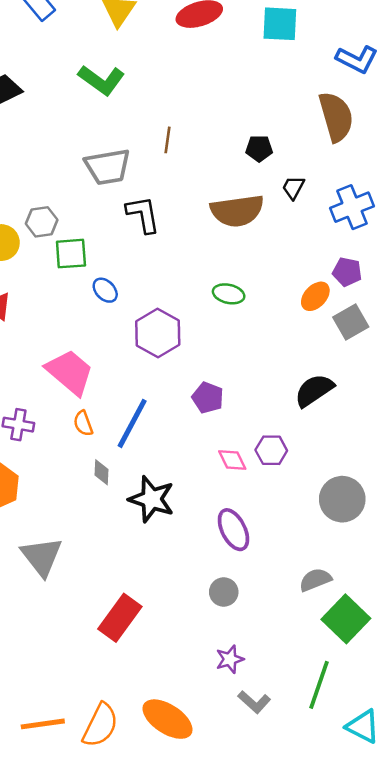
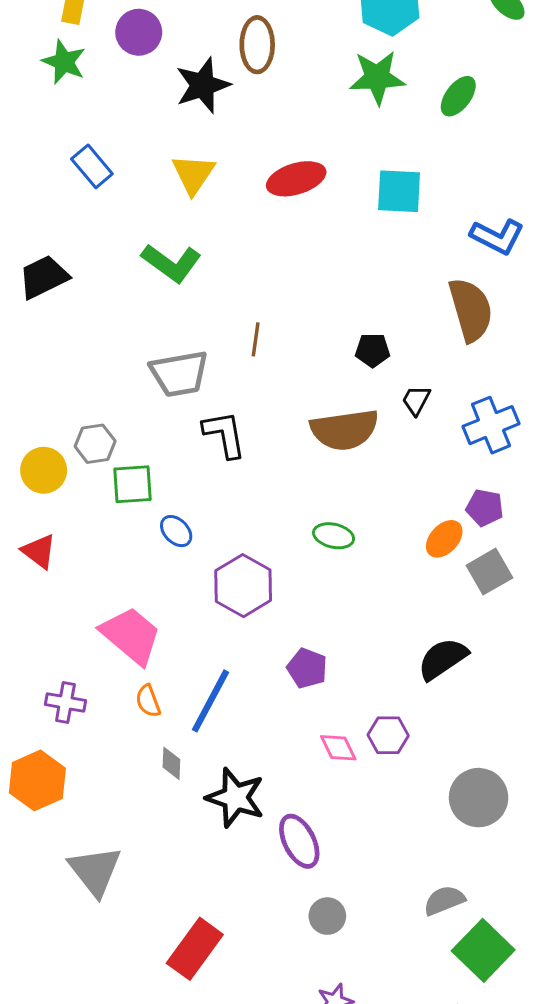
purple ellipse: (233, 530) -> (299, 841), moved

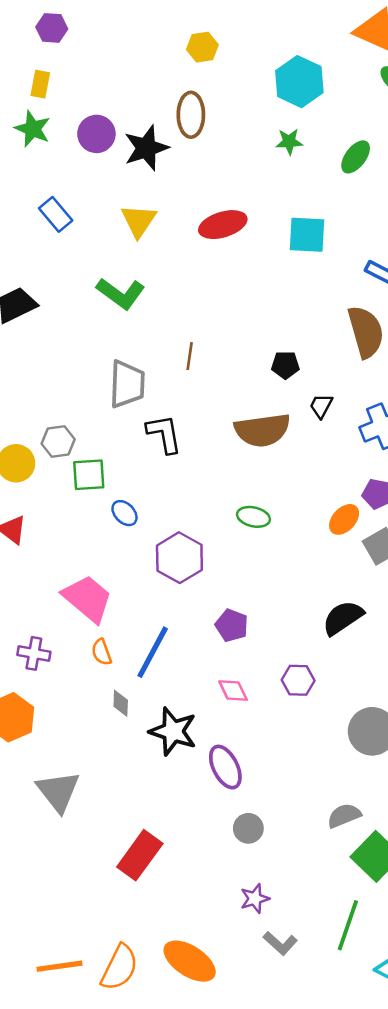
purple circle: (139, 32) -> (96, 134), moved
green star: (377, 77) -> (289, 142), size x0.6
gray trapezoid: (179, 374) -> (127, 384), turned -78
pink diamond: (338, 748) -> (233, 690), moved

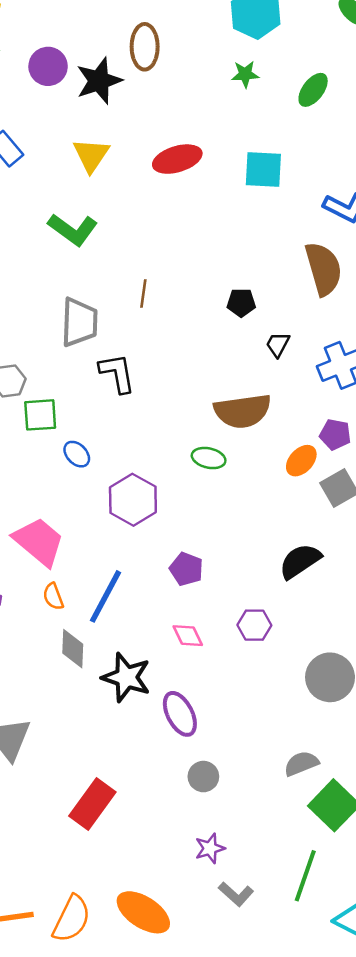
brown semicircle: (262, 430) -> (243, 411), moved
gray diamond: (121, 703) -> (73, 649), size x1.4

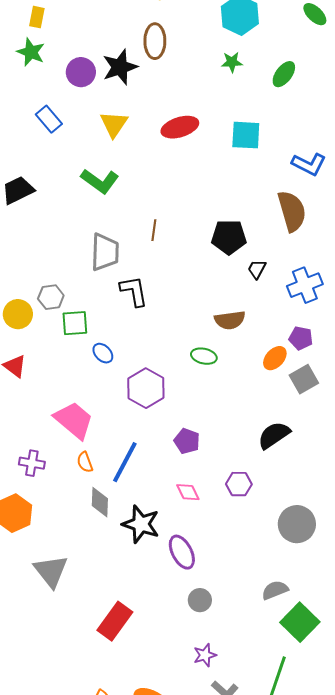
purple circle: (48, 66) -> (81, 72), moved
black pentagon: (241, 303) -> (229, 237), size x1.6
brown semicircle: (243, 411) -> (230, 320), size x0.7

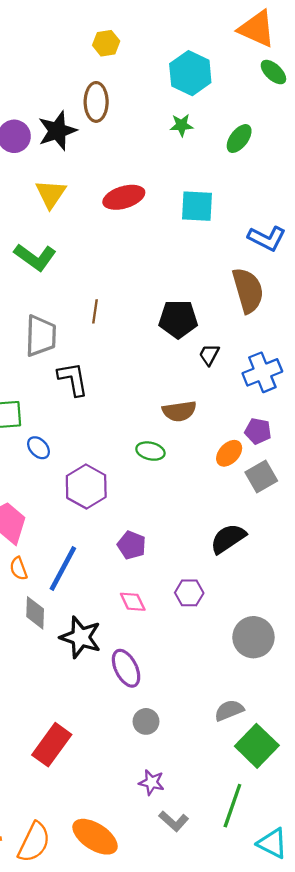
purple star: (205, 655) -> (152, 782), turned 30

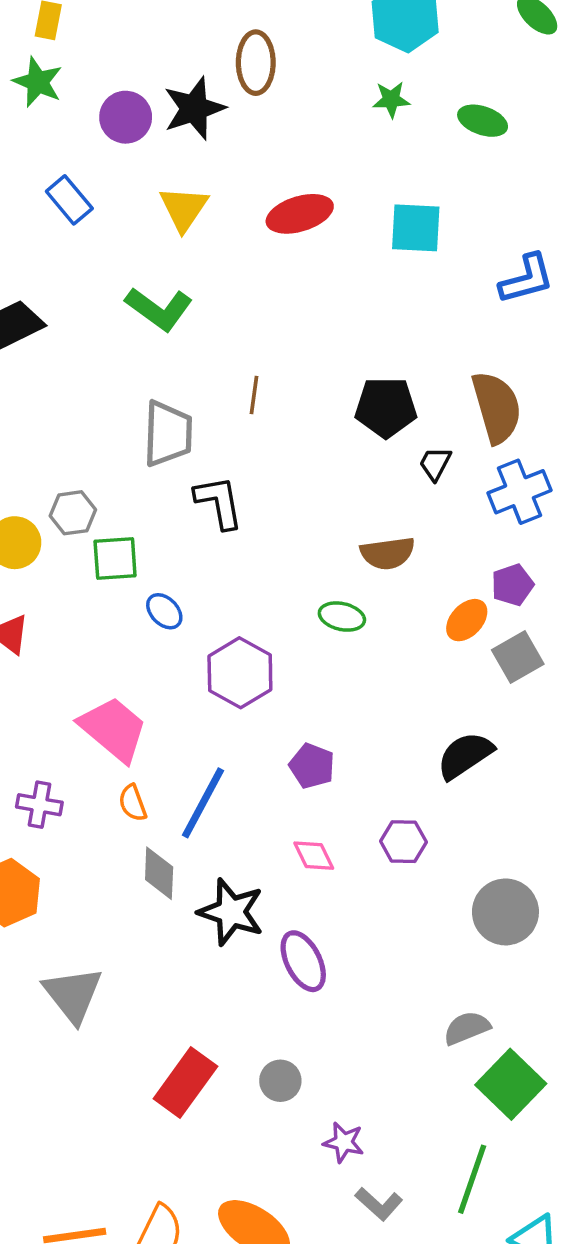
green ellipse: (239, 139) -> (483, 121), turned 72
blue L-shape: (267, 238) -> (527, 279), turned -42
brown semicircle: (248, 290) -> (497, 407), moved
purple pentagon: (258, 431) -> (512, 585), turned -30
gray circle: (146, 721) -> (280, 1081), moved

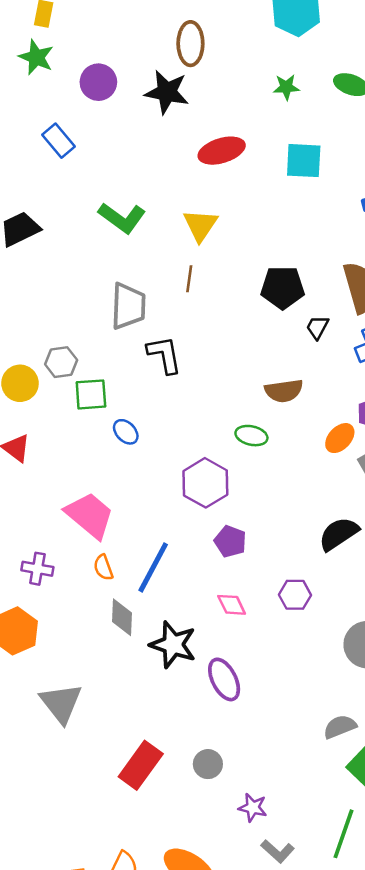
green star: (391, 100) -> (286, 87), moved
black star: (194, 108) -> (167, 92), moved, turned 30
yellow triangle: (184, 209) -> (200, 225), moved
purple hexagon: (240, 673) -> (205, 483), moved

